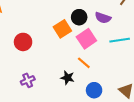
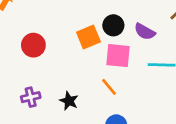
pink square: (86, 39) -> (118, 56), turned 30
black star: (67, 78) -> (69, 101), moved

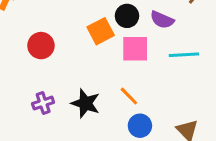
orange line: (109, 87) -> (129, 96), moved
black star: (69, 101) -> (86, 103), size x1.4

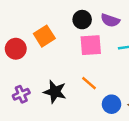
orange square: (101, 31) -> (44, 36), moved
blue circle: (140, 126) -> (112, 104), moved

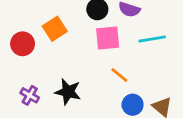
orange line: (89, 83) -> (119, 75), moved
purple cross: (21, 94) -> (30, 95), turned -35

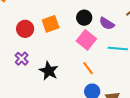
pink square: (108, 38) -> (86, 40), turned 30
purple cross: (30, 95) -> (22, 59), moved

